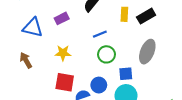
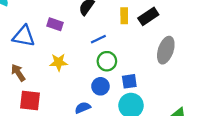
purple rectangle: (62, 18) -> (55, 24), turned 48
gray ellipse: (147, 52) -> (166, 50), moved
red square: (65, 82) -> (30, 101), moved
blue circle: (99, 85) -> (100, 86), moved

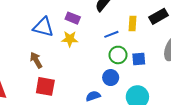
yellow rectangle: (124, 16) -> (132, 23), moved
yellow star: (59, 62) -> (70, 39), moved
blue square: (129, 81) -> (139, 59), moved

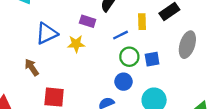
purple rectangle: (73, 18) -> (88, 21), moved
blue triangle: (43, 27) -> (47, 33), turned -35
brown arrow: (36, 60) -> (32, 67), moved

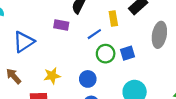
yellow star: (76, 44) -> (52, 76), moved
blue circle: (123, 82) -> (88, 79), moved

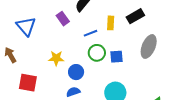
purple rectangle: (61, 25) -> (63, 19), turned 32
blue triangle: (24, 42) -> (26, 26), turned -50
yellow star: (52, 76) -> (56, 58), moved

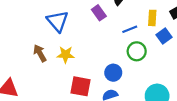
blue square: (117, 57) -> (164, 36), moved, turned -32
yellow star: (56, 58) -> (66, 55), moved
red square: (28, 83) -> (80, 86), moved

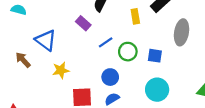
blue line: (130, 29) -> (106, 42), moved
blue square: (164, 36) -> (155, 56), moved, turned -32
brown arrow: (40, 53) -> (23, 60), moved

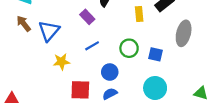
blue triangle: (46, 40) -> (49, 31), turned 30
blue line: (106, 42) -> (92, 46), moved
brown arrow: (23, 60) -> (24, 24), moved

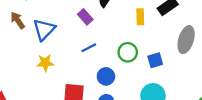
blue square: (155, 54) -> (155, 60), turned -32
yellow star: (61, 62) -> (45, 63), moved

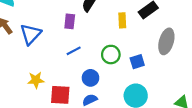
purple rectangle: (85, 17) -> (70, 21), turned 48
yellow star: (45, 63) -> (36, 80), moved

